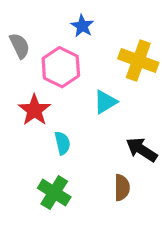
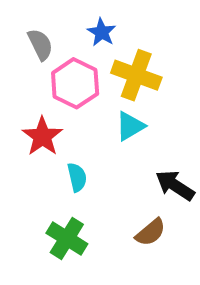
gray semicircle: (20, 46) -> (40, 45), moved
yellow cross: (138, 61) -> (136, 75), moved
brown semicircle: (122, 188) -> (151, 232), turned 50

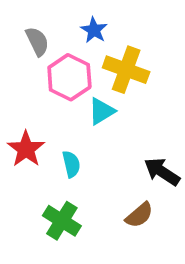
cyan triangle: (130, 126) -> (102, 111), moved
red star: (42, 136) -> (26, 149), moved

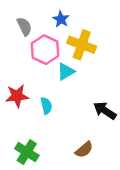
red star: (26, 149) -> (17, 96), turned 30
brown semicircle: (139, 215) -> (84, 150), moved
green cross: (62, 221) -> (27, 152), moved

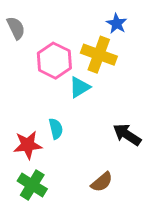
blue star: (61, 19) -> (117, 24), moved
gray semicircle: (24, 26) -> (16, 28), moved
red star: (17, 96) -> (28, 145), moved

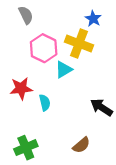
gray semicircle: (16, 28) -> (26, 15), moved
red star: (28, 145) -> (21, 88), moved
green cross: (32, 185) -> (26, 148), turned 35

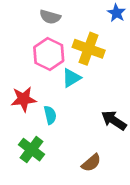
gray semicircle: (26, 15) -> (50, 17), moved, turned 132
blue star: (93, 19) -> (116, 13), moved
green cross: (26, 148) -> (32, 150), moved, turned -30

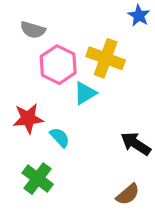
gray semicircle: (50, 17) -> (33, 30), moved
cyan semicircle: (50, 115) -> (60, 137), turned -30
brown semicircle: (91, 163) -> (128, 194), moved

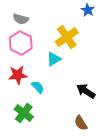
yellow cross: (106, 58) -> (67, 37), turned 35
pink hexagon: (58, 65) -> (21, 43), moved
brown semicircle: (128, 194) -> (81, 123), turned 98

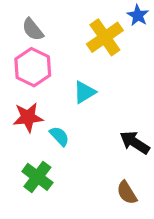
gray semicircle: (21, 19) -> (33, 29), turned 35
yellow cross: (67, 37) -> (105, 37), moved

